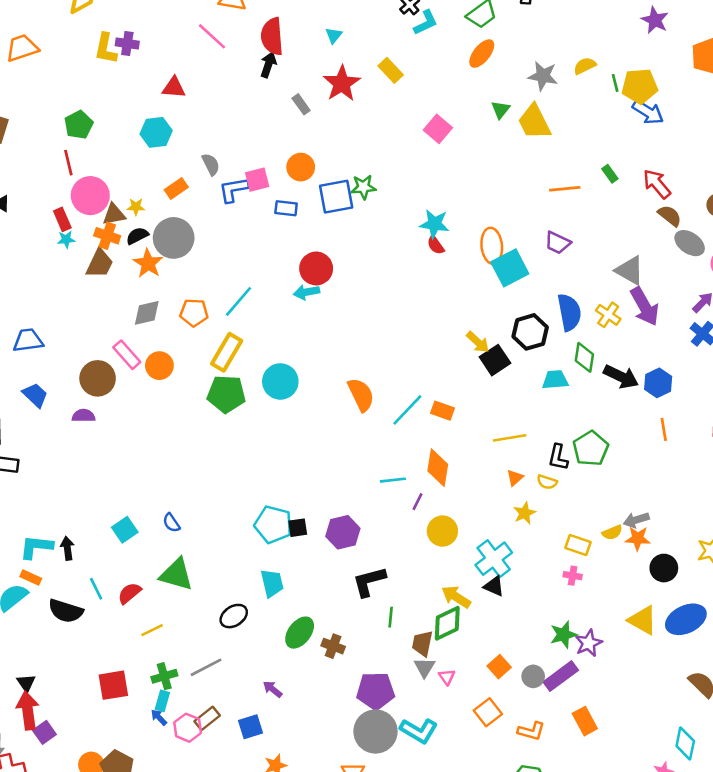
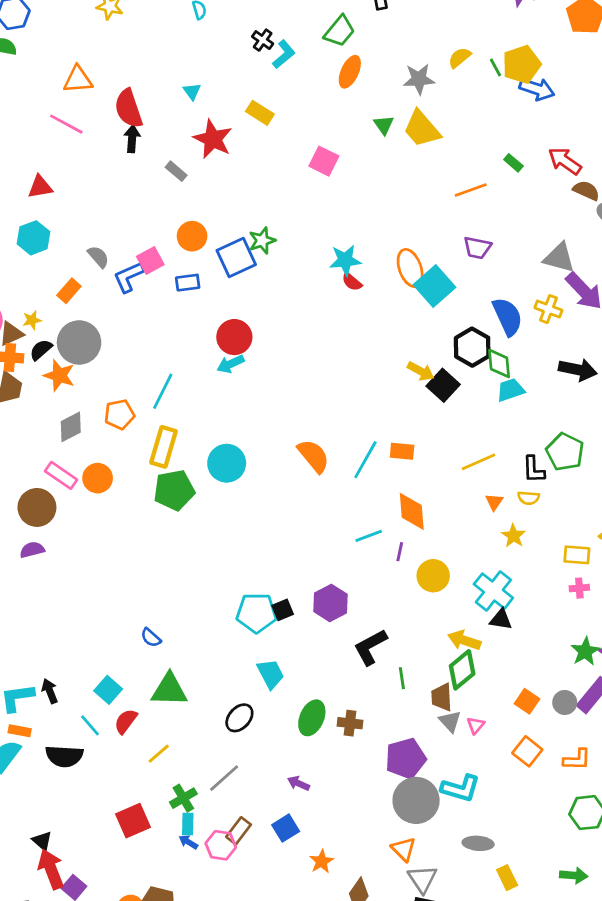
green diamond: (584, 357) -> (499, 363), moved
cyan square: (125, 530) -> (108, 690), moved
pink triangle: (447, 677) -> (476, 725), turned 30

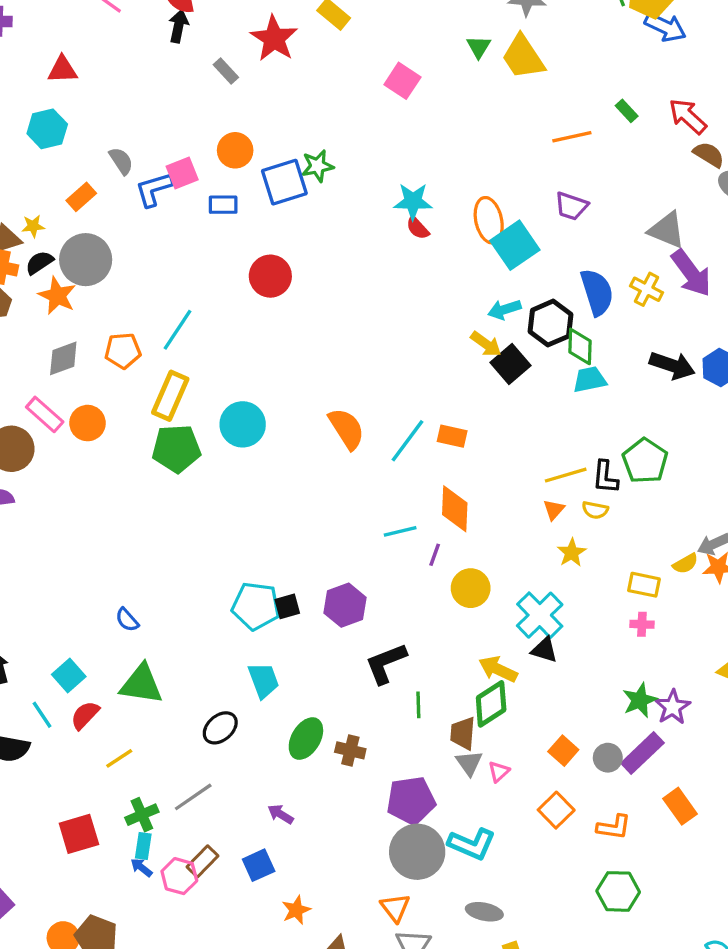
cyan arrow: (230, 364) -> (504, 309), moved
yellow line: (478, 462) -> (566, 475), moved

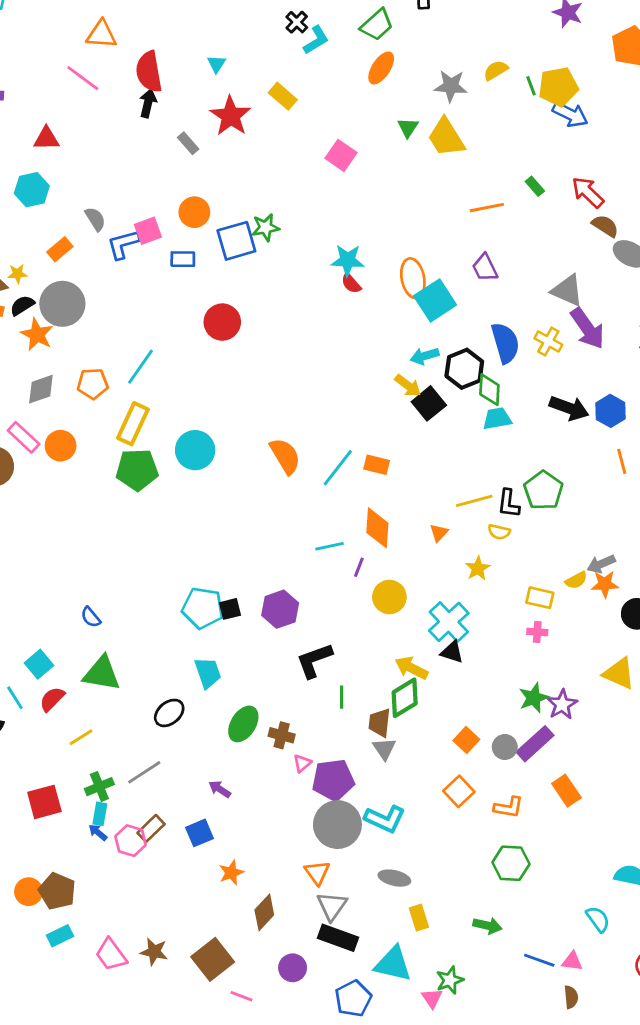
purple trapezoid: (571, 206) -> (485, 268), turned 44
orange triangle: (554, 510) -> (439, 533), moved
pink triangle: (499, 772) -> (302, 763), moved

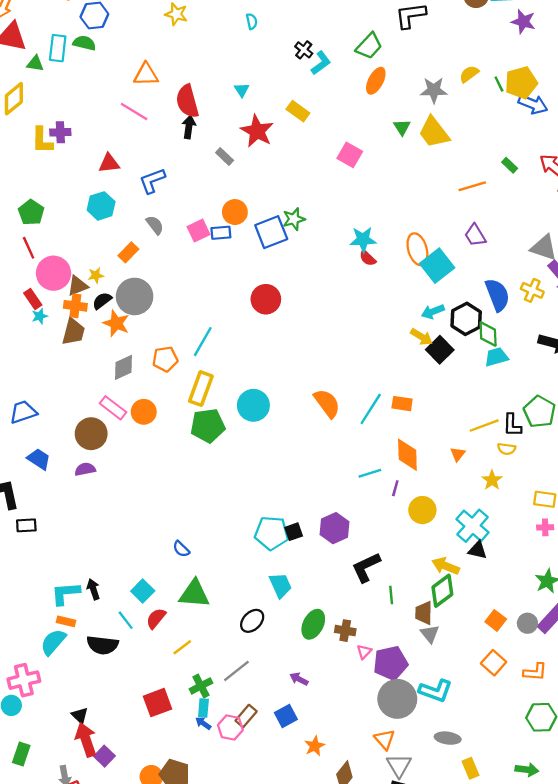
blue L-shape: (123, 244) -> (152, 181), moved
blue rectangle: (183, 259) -> (221, 233), moved

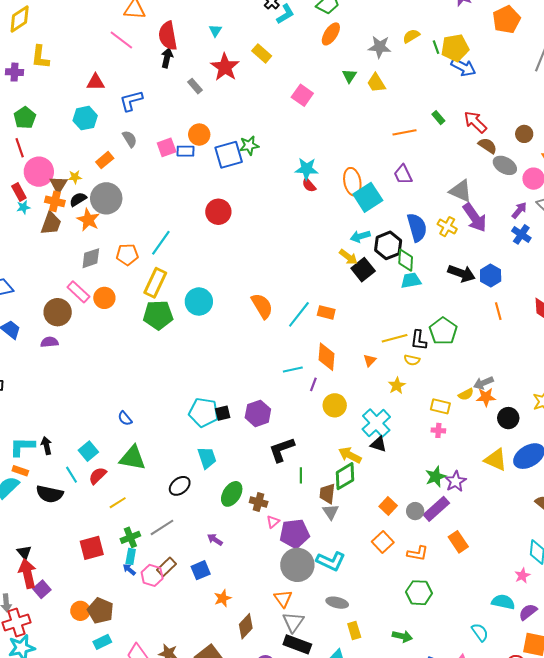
purple cross: (60, 132) -> (14, 72), moved
yellow trapezoid: (434, 132) -> (376, 83), size x0.7
brown triangle: (78, 286) -> (58, 184), turned -42

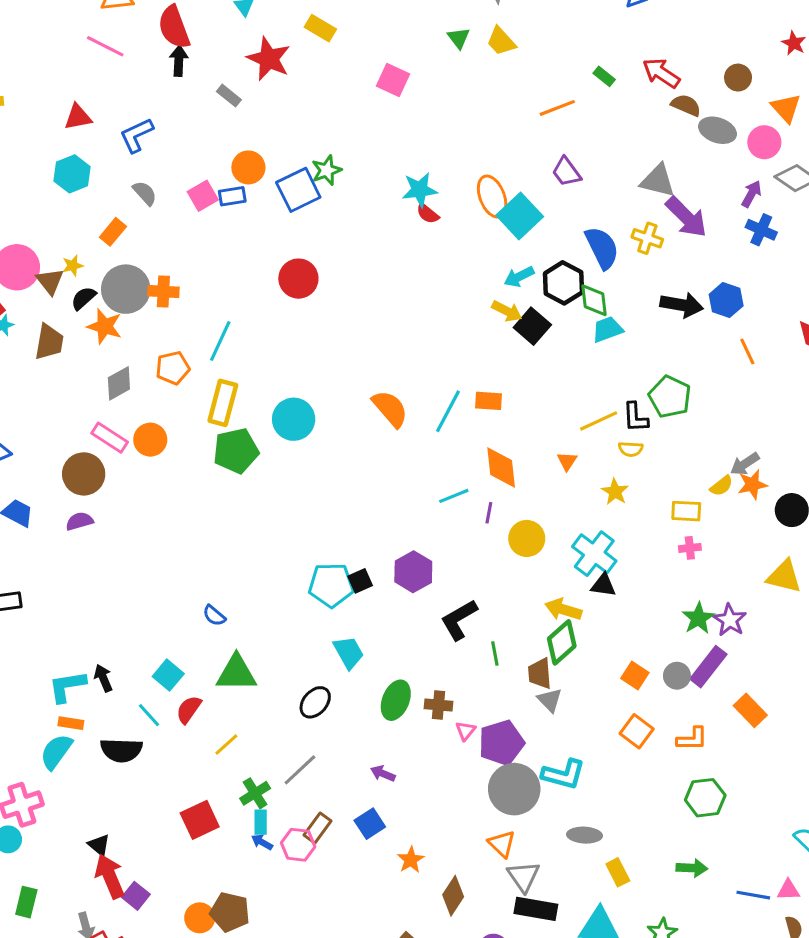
orange cross: (55, 201) -> (163, 292), moved

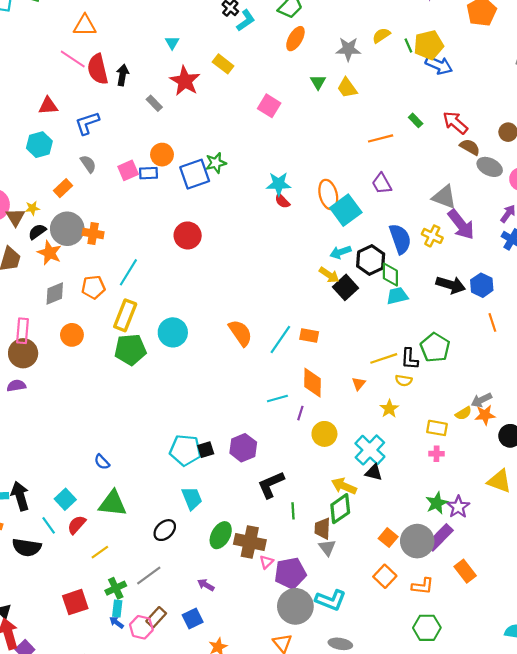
red semicircle: (174, 27) -> (98, 69), moved
pink rectangle: (110, 438) -> (22, 331), moved, turned 55
gray circle: (677, 676) -> (417, 541), size x1.8
black arrow: (103, 678) -> (20, 496), size x1.5
brown cross: (438, 705) -> (250, 542), size x1.6

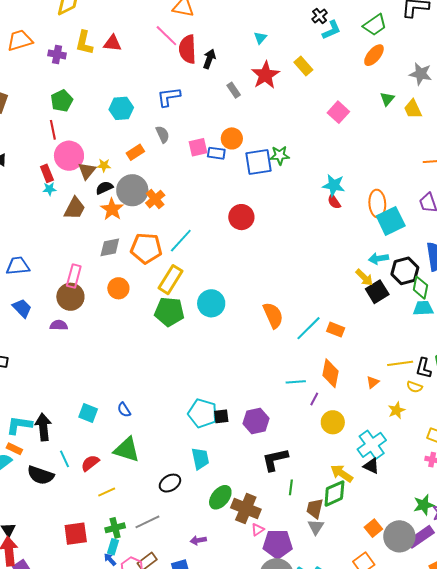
red triangle: (48, 106) -> (113, 43), moved
orange cross: (93, 233) -> (155, 199), turned 30
orange pentagon: (93, 287) -> (146, 248), size x1.4
cyan square: (65, 499) -> (88, 413), moved, turned -36
purple arrow: (206, 585) -> (198, 540), turned -49

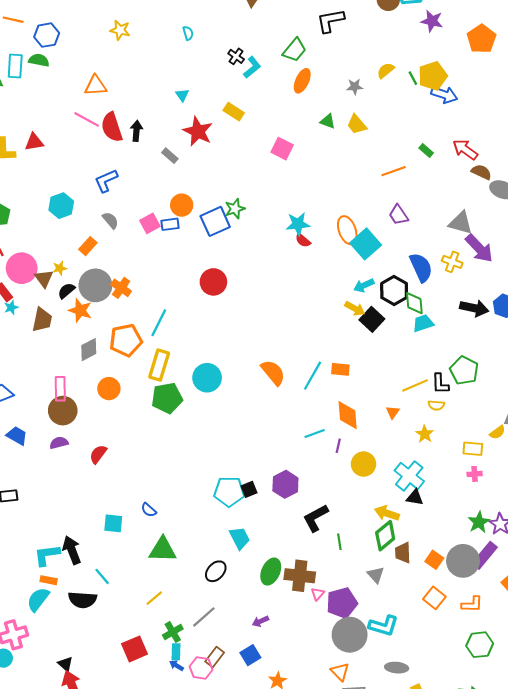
gray star: (421, 74) -> (355, 87), size x0.7
green triangle: (387, 99) -> (328, 121), turned -35
red semicircle: (90, 463) -> (98, 454), moved
brown trapezoid: (315, 509) -> (403, 553), moved

